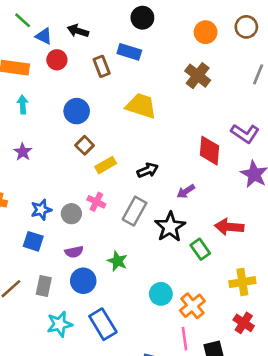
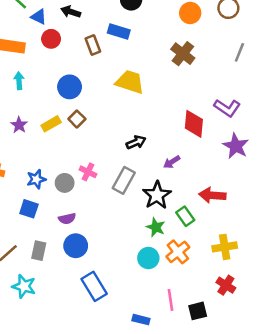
yellow rectangle: (106, 165) -> (51, 124), moved
green star: (117, 261) -> (156, 227), moved
orange cross: (192, 306) -> (178, 252), moved
cyan star: (60, 324) -> (24, 286), moved, turned 30

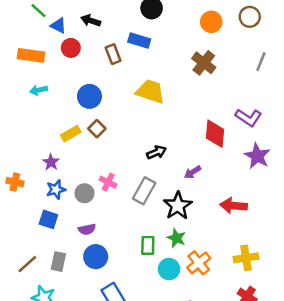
cyan arrow: (19, 81) -> (39, 90), turned -98
purple star: (19, 125) -> (51, 162), moved
green rectangle: (185, 216) -> (148, 245), moved, turned 36

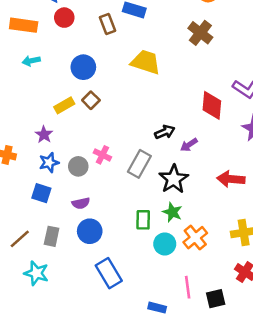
black arrow: (157, 152) -> (165, 132), moved

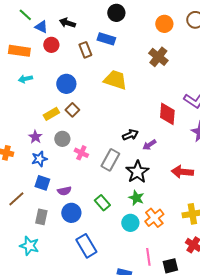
gray circle: (78, 166) -> (62, 139), moved
blue square: (41, 193) -> (42, 183), moved
green rectangle: (143, 220) -> (102, 203), moved, turned -42
brown line: (20, 239) -> (16, 199), moved

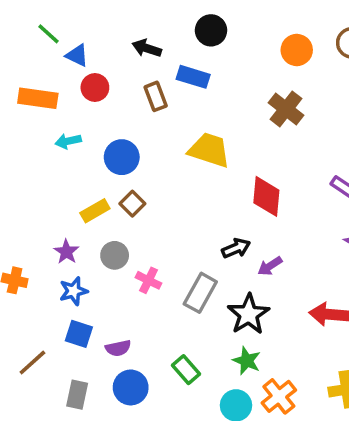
black arrow: (67, 23) -> (147, 48), moved
cyan arrow: (25, 79) -> (68, 141), moved
red diamond: (167, 114) -> (266, 196), moved

